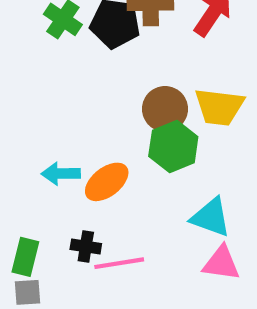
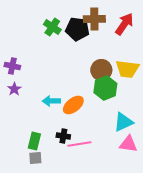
cyan triangle: (211, 217) -> (123, 122), turned -45

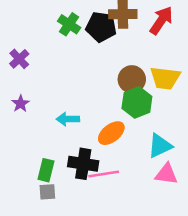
purple cross: (12, 66) -> (19, 59), moved, turned 35
orange ellipse: (73, 105) -> (111, 133), moved
black cross: (63, 136) -> (83, 164), size x1.6

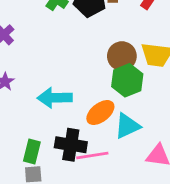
cyan arrow: (68, 119) -> (55, 98), size x1.4
cyan triangle: (160, 146) -> (127, 126), moved

